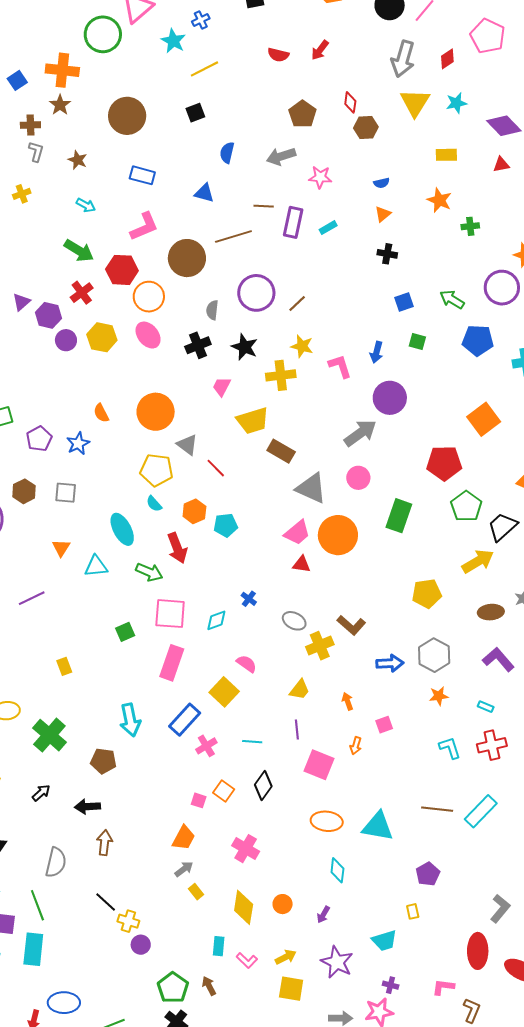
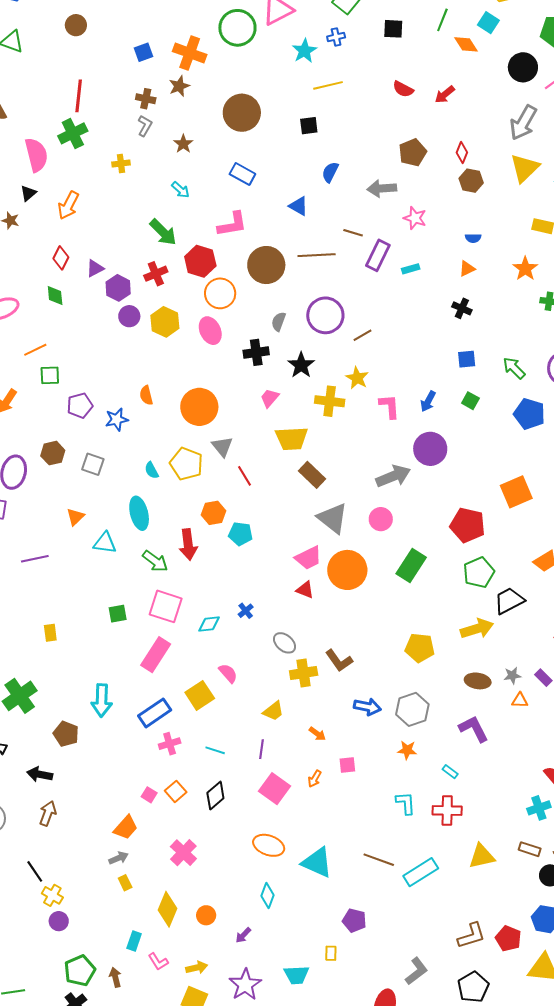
cyan semicircle: (154, 504) -> (152, 470), moved
orange arrow: (348, 701) -> (317, 734), turned 132
purple pentagon: (428, 874) -> (354, 921), turned 30

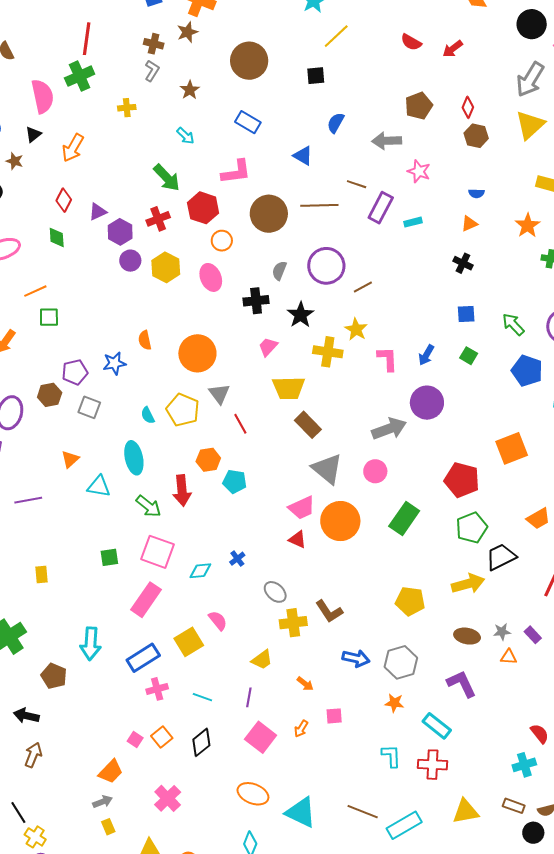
yellow line: (328, 85) -> (336, 36), turned -32
orange circle: (220, 293) -> (222, 241), size x0.7
purple pentagon: (80, 406) -> (75, 372), moved
cyan rectangle: (450, 772) -> (437, 726), size x1.8

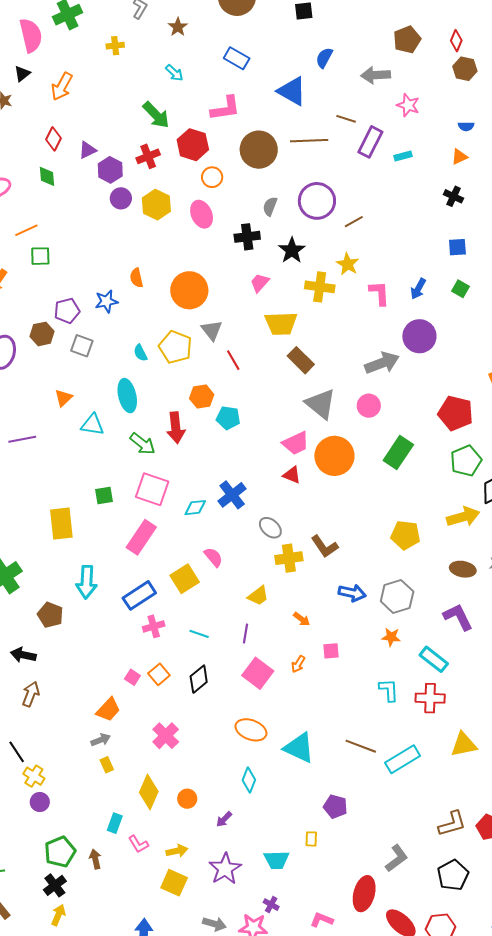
blue triangle: (303, 156) -> (292, 91), size x1.5
blue cross: (237, 559) -> (232, 495), size x1.8
yellow rectangle: (41, 574) -> (61, 524), moved, size x1.8

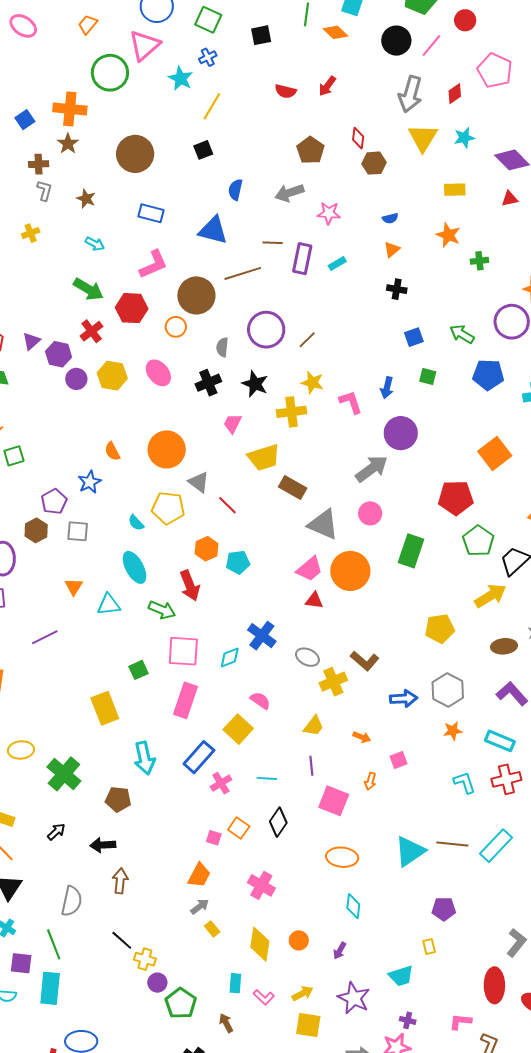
orange circle: (212, 177) -> (176, 327), moved
cyan triangle: (299, 748) -> (410, 851), moved, turned -44
green pentagon: (60, 852) -> (181, 1003), moved

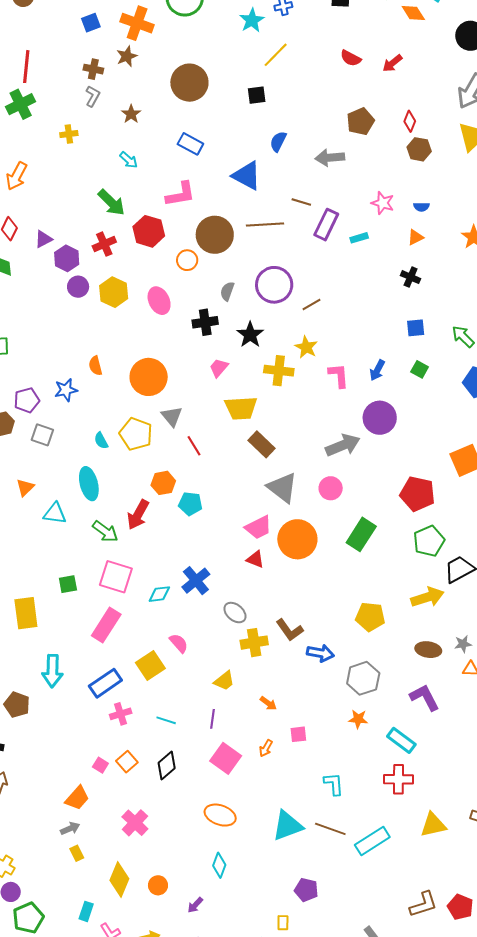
pink star: (329, 213) -> (383, 203), moved
red arrow: (190, 586) -> (138, 515), turned 36
blue arrow: (404, 699) -> (320, 653), moved
cyan L-shape: (464, 783) -> (334, 784), moved

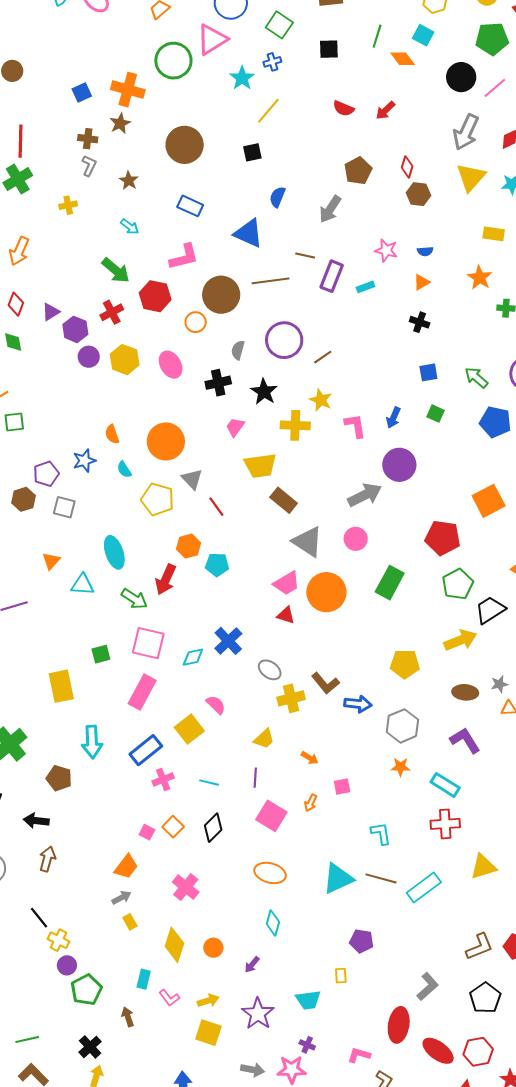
gray arrow: (330, 158) -> (330, 209), turned -48
cyan semicircle: (101, 441) -> (124, 470), moved

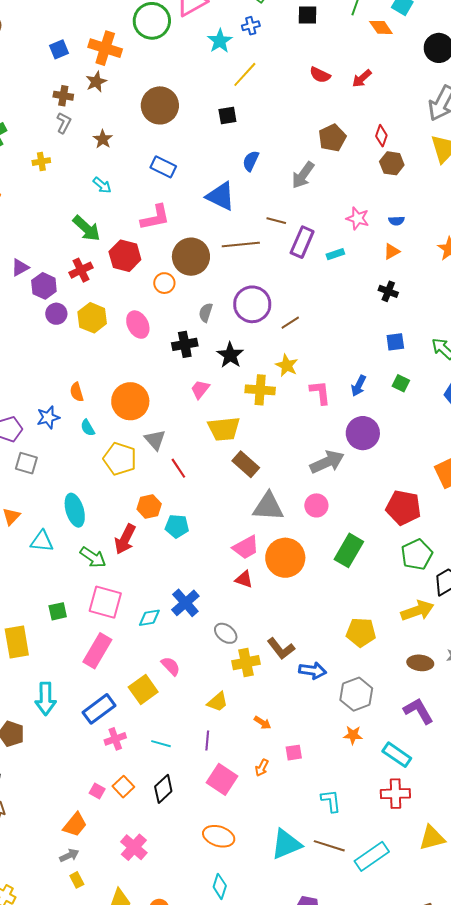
gray triangle: (308, 542) -> (268, 507), turned -32

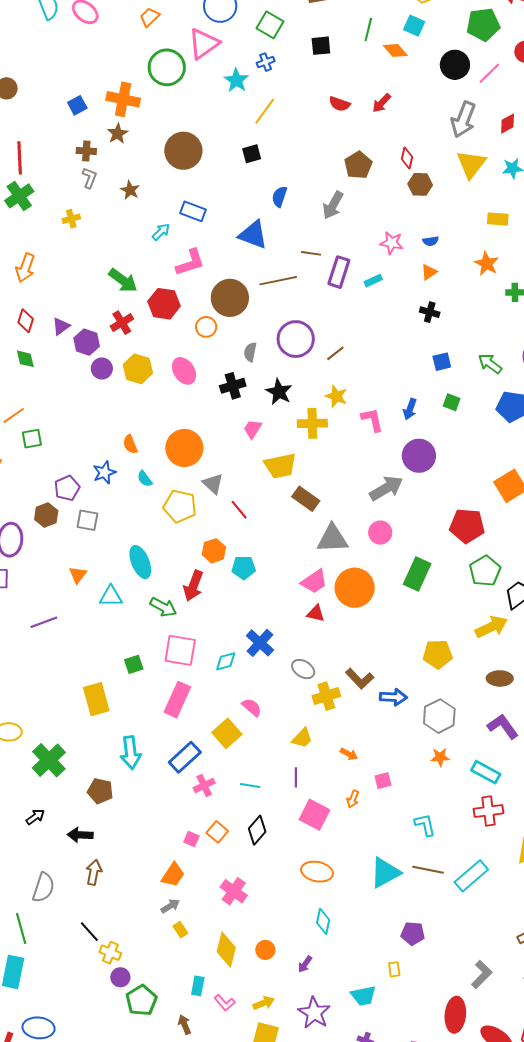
cyan arrow: (102, 185) -> (161, 232), moved, turned -78

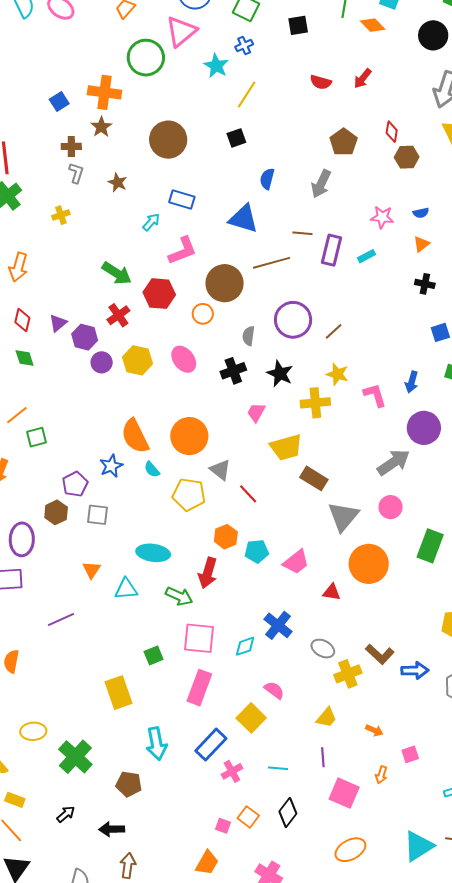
orange semicircle: (130, 444) -> (135, 436), size x1.8
gray triangle: (332, 539) -> (343, 516), turned -44
cyan ellipse: (140, 562) -> (153, 553), turned -56
pink trapezoid: (314, 581) -> (296, 562), moved
orange ellipse: (317, 872) -> (350, 850), turned -36

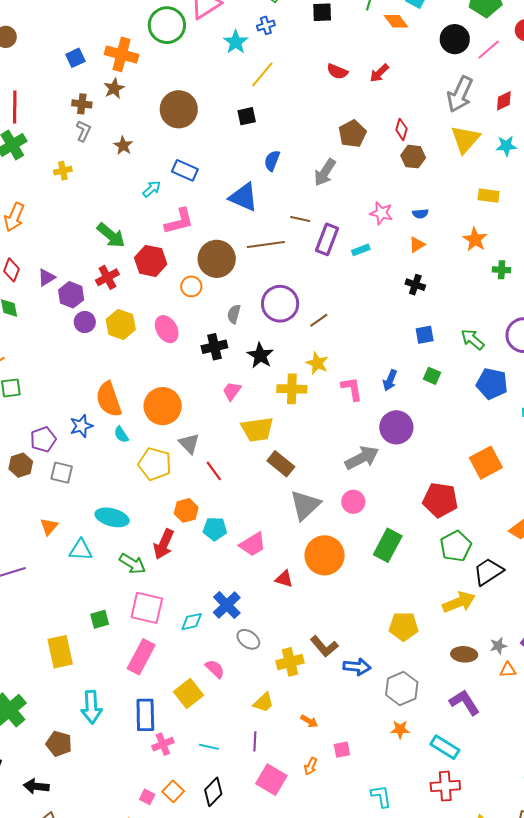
gray ellipse: (323, 649) -> (248, 639), moved
blue rectangle: (211, 745) -> (145, 715), turned -52

